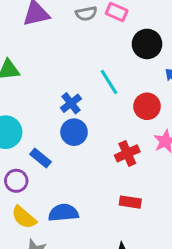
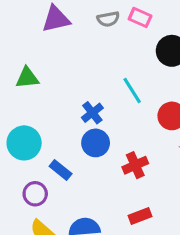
red cross: (127, 153) -> (135, 165), moved
red rectangle: (130, 202) -> (140, 216), moved, turned -30

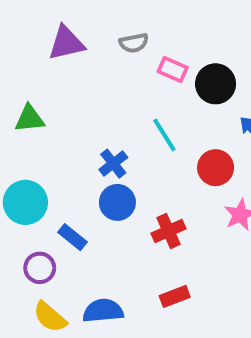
pink rectangle: (140, 17) -> (173, 70), moved

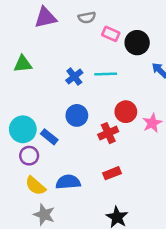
cyan line: (164, 135) -> (106, 74), turned -60
blue cross: (113, 164) -> (74, 77), moved
red circle: (216, 168) -> (126, 112), moved
cyan circle: (25, 202) -> (23, 129), moved

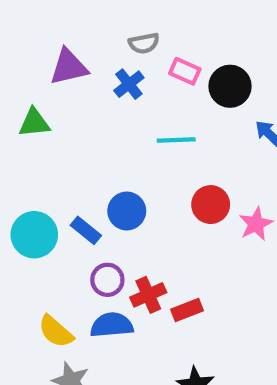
purple triangle: (45, 18) -> (69, 67), moved
blue cross: (74, 77) -> (129, 84), moved
red cross: (108, 133) -> (148, 295), moved
blue rectangle: (49, 137) -> (86, 230), moved
purple circle: (29, 156) -> (107, 280), moved

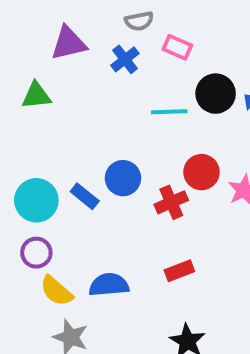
black circle: (230, 86) -> (216, 94), moved
purple circle: (107, 280) -> (36, 253), moved
red cross: (148, 295) -> (171, 202), moved

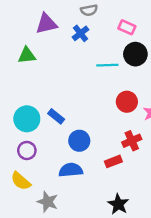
pink rectangle: (177, 47) -> (127, 27), moved
blue circle: (123, 178) -> (79, 141), moved
red cross: (171, 202) -> (132, 141), moved
yellow semicircle: (56, 291) -> (21, 181), moved

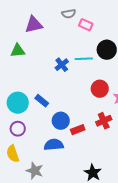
pink rectangle: (127, 27) -> (86, 25), moved
blue cross: (81, 33) -> (62, 65), moved
red rectangle: (113, 161) -> (78, 130), moved
yellow semicircle: (21, 181) -> (13, 154), turned 30

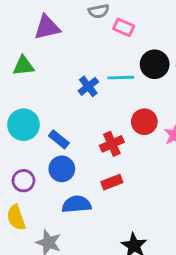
cyan circle: (18, 103) -> (23, 125), moved
blue circle: (61, 121) -> (62, 169), moved
red cross: (104, 121) -> (112, 144), moved

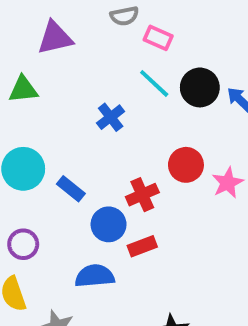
cyan line: (121, 78) -> (154, 83), moved, turned 45
blue circle: (62, 169) -> (109, 224), moved

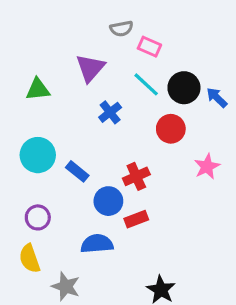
purple triangle: (55, 38) -> (90, 68), moved, turned -36
red circle: (186, 165) -> (171, 129), moved

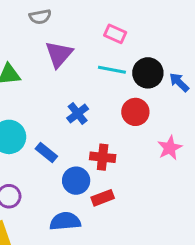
gray semicircle: (122, 29) -> (40, 17), moved
cyan line: (146, 84) -> (112, 70), turned -32
blue cross: (110, 112) -> (78, 113), moved
red cross: (136, 176) -> (103, 157), turned 30

